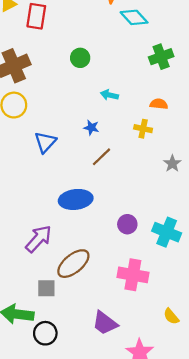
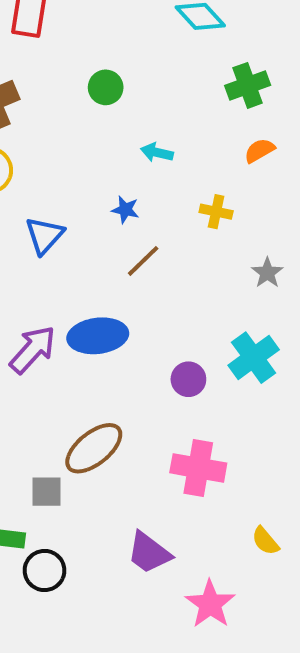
orange semicircle: (159, 104) -> (259, 150), moved, turned -36
cyan cross: (167, 232) -> (254, 358), moved, turned 32
purple arrow: (39, 239) -> (33, 350), moved

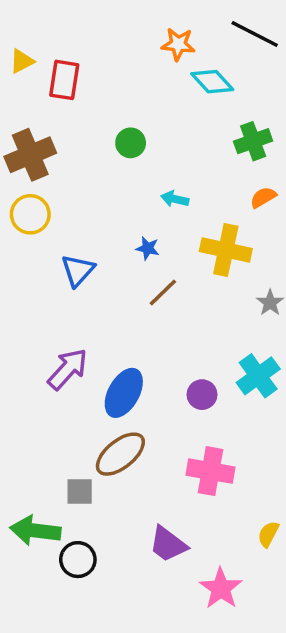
yellow cross: (216, 212) -> (226, 250), size x1.8
blue ellipse: (98, 336) -> (124, 393), moved, turned -54
yellow semicircle: (265, 541) -> (268, 534), turned 68

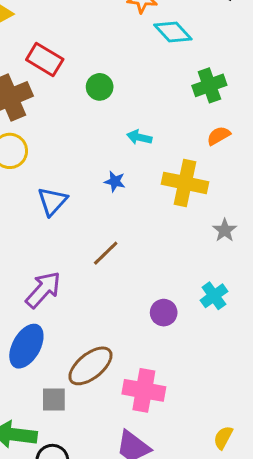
red rectangle: (64, 80) -> (45, 59), moved, turned -68
brown line: (163, 293) -> (106, 253), moved
cyan cross: (258, 376) -> (214, 296), size x0.7
blue ellipse: (124, 393) -> (26, 346), moved
pink cross: (211, 471) -> (144, 390), moved

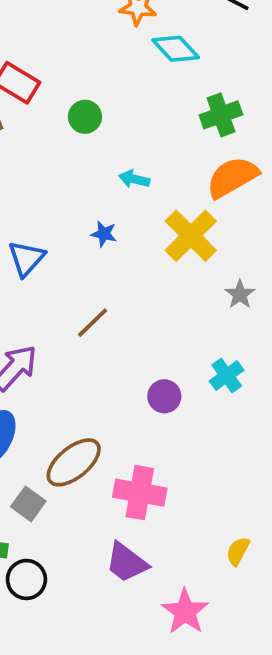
orange semicircle: (219, 136) -> (232, 177), size x1.8
yellow cross: (185, 183) -> (191, 236), turned 33
gray square: (54, 399) -> (28, 504), turned 36

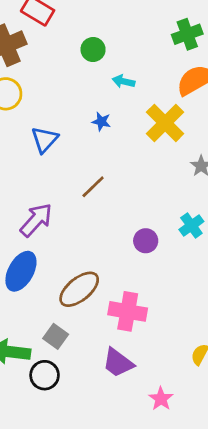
green circle: (85, 117) -> (93, 49), moved
gray square: (28, 504) -> (56, 336), moved
pink star: (185, 612) -> (161, 399), size x0.7

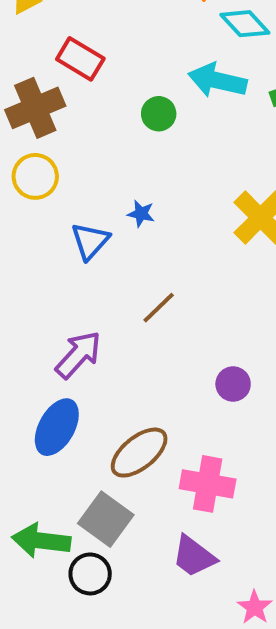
cyan arrow: (124, 81) -> (217, 80), moved, size x1.8
blue star: (101, 122) -> (141, 214), moved
gray square: (56, 336) -> (106, 519), size x1.5

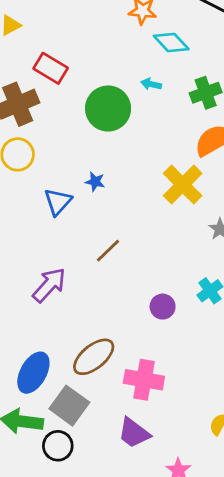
cyan arrow: (217, 80) -> (151, 84), size x0.5
green circle: (159, 114) -> (108, 109), size x1.8
blue ellipse: (57, 427) -> (33, 373), moved

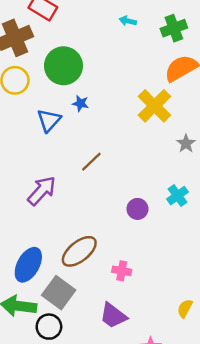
green circle: (108, 109) -> (63, 66), moved
pink cross: (144, 380) -> (122, 271), size x0.6

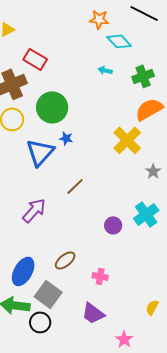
blue triangle: (49, 120) -> (40, 152), size x1.4
cyan cross: (178, 196) -> (146, 214), size x1.4
brown ellipse: (79, 251) -> (65, 260), size x0.7

